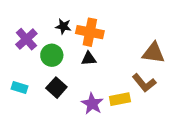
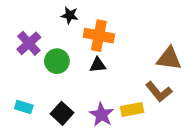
black star: (63, 26) -> (70, 15), moved
cyan rectangle: (19, 88) -> (24, 107), moved
black square: (56, 88) -> (62, 113), moved

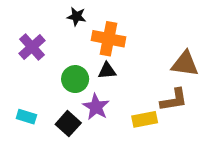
green circle: (57, 61) -> (75, 79), moved
brown L-shape: (159, 92) -> (174, 100), turned -60
purple star: (101, 115) -> (96, 107), moved

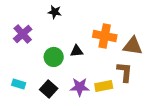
orange cross: (108, 39) -> (105, 36), moved
brown L-shape: (174, 100) -> (125, 72), turned -75
purple star: (96, 107) -> (80, 87), moved, turned -30

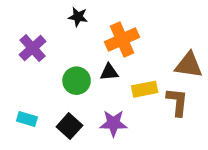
orange cross: (105, 36) -> (122, 40), moved, turned -35
yellow rectangle: (104, 86) -> (145, 89), moved

